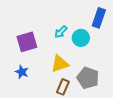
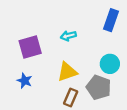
cyan arrow: (61, 32) -> (68, 36), turned 32
cyan circle: (81, 38) -> (110, 64), moved

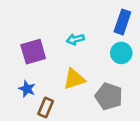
cyan circle: (110, 64) -> (121, 53), moved
brown rectangle: (71, 98) -> (46, 107), moved

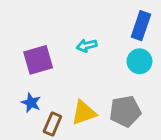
yellow triangle: (74, 79) -> (84, 113), moved
gray pentagon: (109, 96) -> (125, 111), turned -30

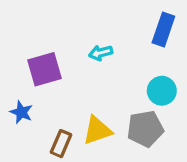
cyan circle: (139, 61) -> (162, 91), moved
blue star: (31, 103) -> (21, 112), moved

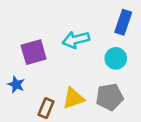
cyan arrow: (101, 53) -> (76, 40), size x1.5
cyan circle: (162, 91) -> (116, 58), moved

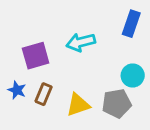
cyan circle: (116, 58) -> (133, 75), moved
brown rectangle: (46, 108) -> (44, 94), moved

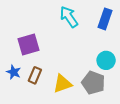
cyan arrow: (81, 42) -> (69, 17), moved, turned 70
gray pentagon: (117, 103) -> (93, 83), turned 30

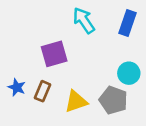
purple square: (28, 44) -> (54, 54), moved

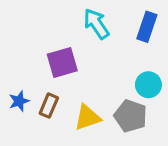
blue star: (17, 87) -> (19, 101), turned 30

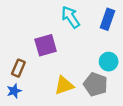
blue star: (19, 101) -> (14, 91), moved
brown rectangle: (49, 106) -> (18, 68), moved

